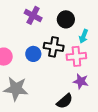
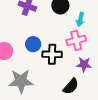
black cross: (54, 47) -> (52, 54), moved

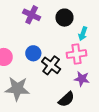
black cross: (52, 54) -> (51, 65), turned 30

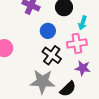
blue circle: (33, 53) -> (48, 31), moved
gray star: (17, 89) -> (42, 82), moved

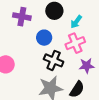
cyan arrow: (83, 23) -> (76, 22), turned 32

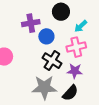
purple cross: (22, 17) -> (31, 23), moved, turned -30
purple star: (87, 66) -> (75, 71), moved

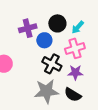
black circle: (61, 12) -> (57, 23), moved
black semicircle: (70, 93) -> (73, 95), turned 84

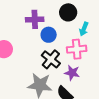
black circle: (57, 23) -> (68, 12), moved
cyan arrow: (78, 27) -> (84, 29), turned -32

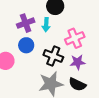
cyan arrow: (84, 29) -> (46, 25), moved
blue circle: (49, 35) -> (26, 45), moved

